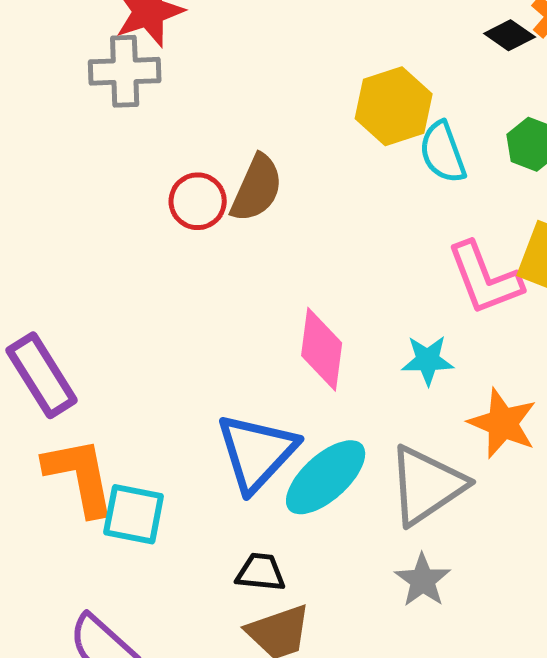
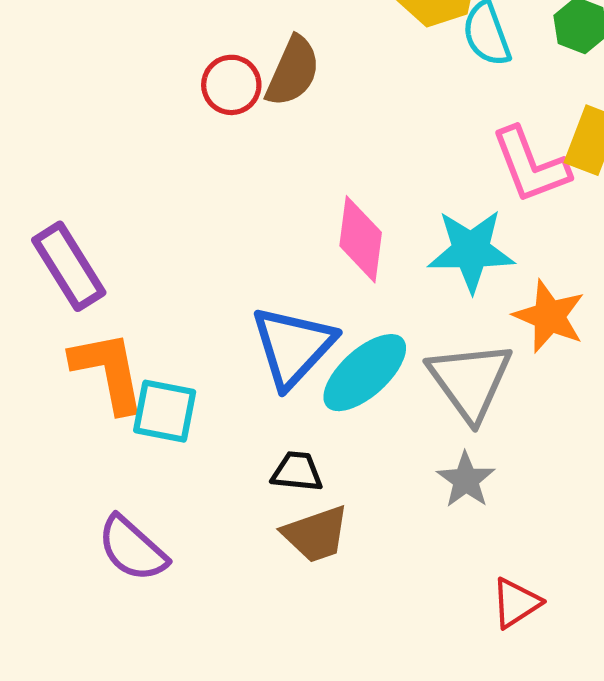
cyan star: (428, 360) -> (471, 251), size x1.6
gray triangle: (427, 485) -> (470, 381), turned -32

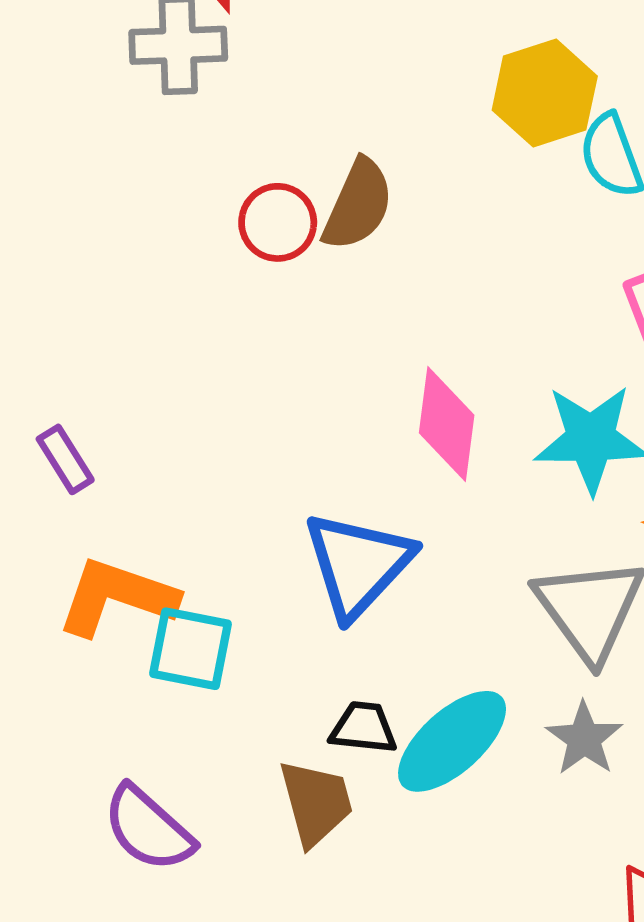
purple rectangle: (69, 266) -> (65, 459), size x0.6
orange L-shape: (108, 372) -> (117, 597), turned -60
cyan ellipse: (365, 373) -> (452, 741), moved
brown trapezoid: (316, 534) -> (316, 803), moved, turned -86

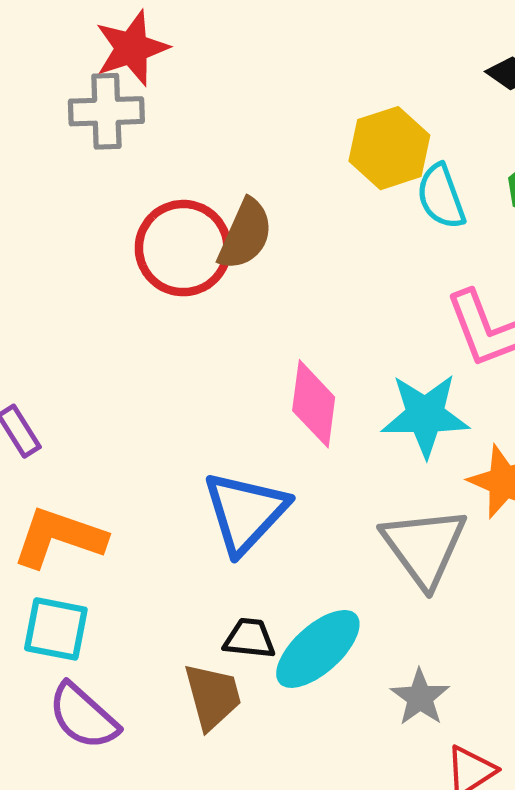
red circle: (278, 222) -> (183, 248), size x1.6
cyan square: (191, 649) -> (56, 629), moved
gray star: (584, 739) -> (420, 697), moved

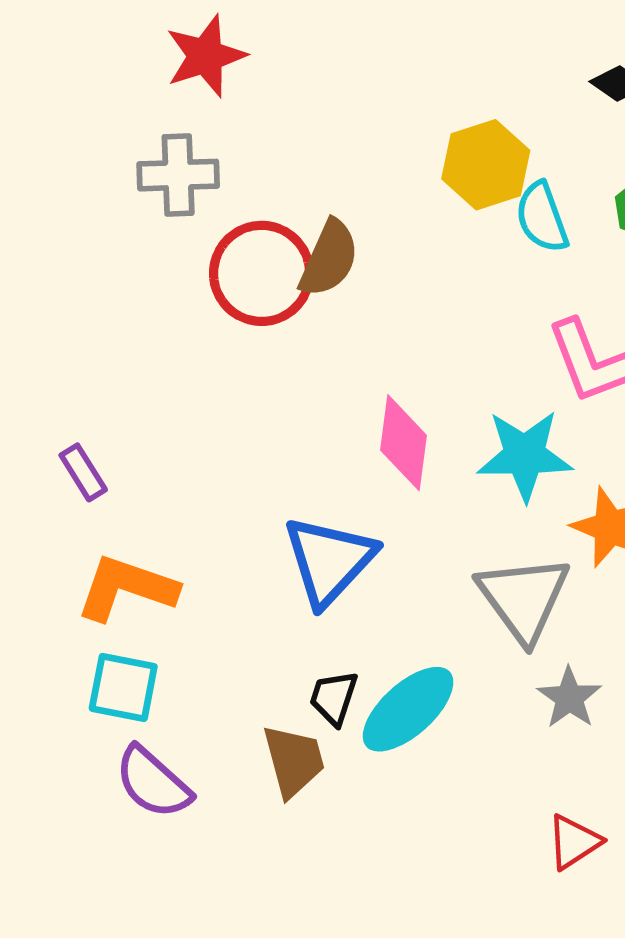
gray cross: (106, 111) -> (178, 175), moved
black trapezoid: (249, 638) -> (334, 698), turned -78
gray star: (420, 697) -> (569, 698), moved

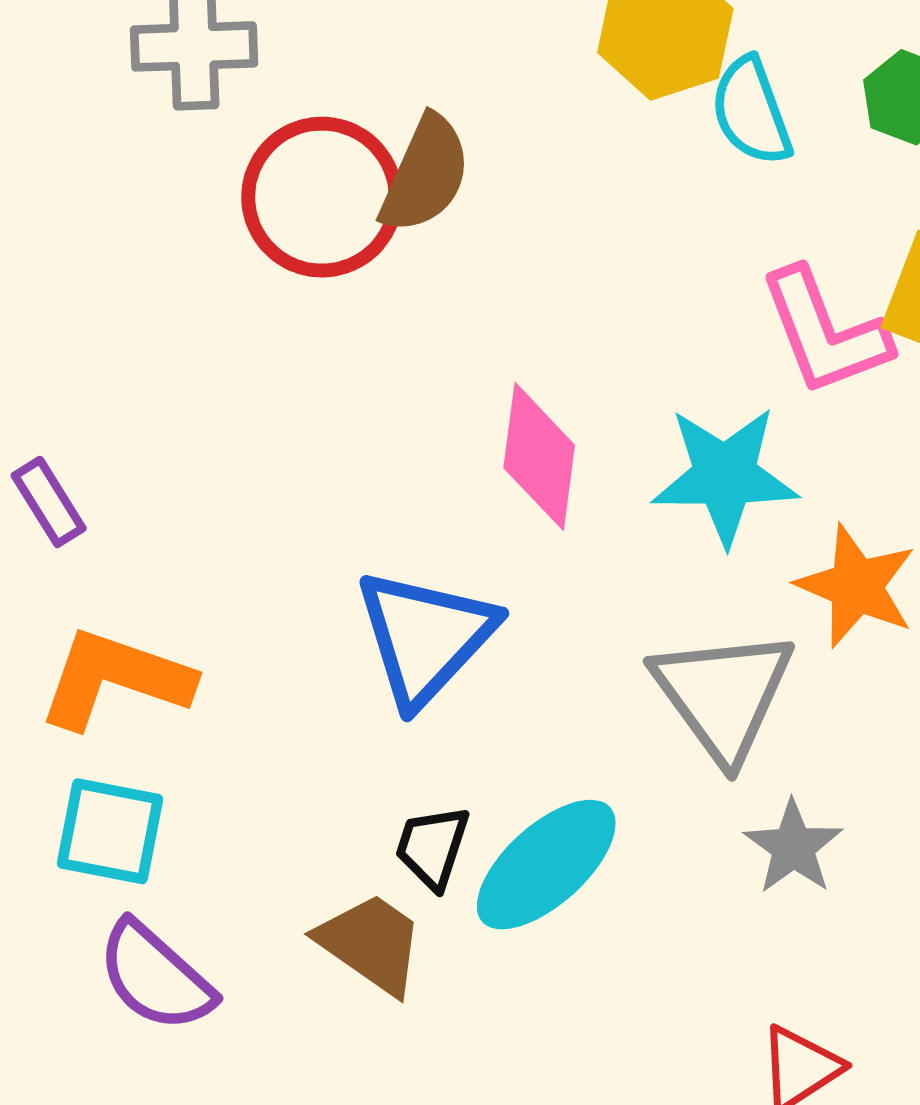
brown trapezoid: (294, 761) -> (371, 943), turned -40

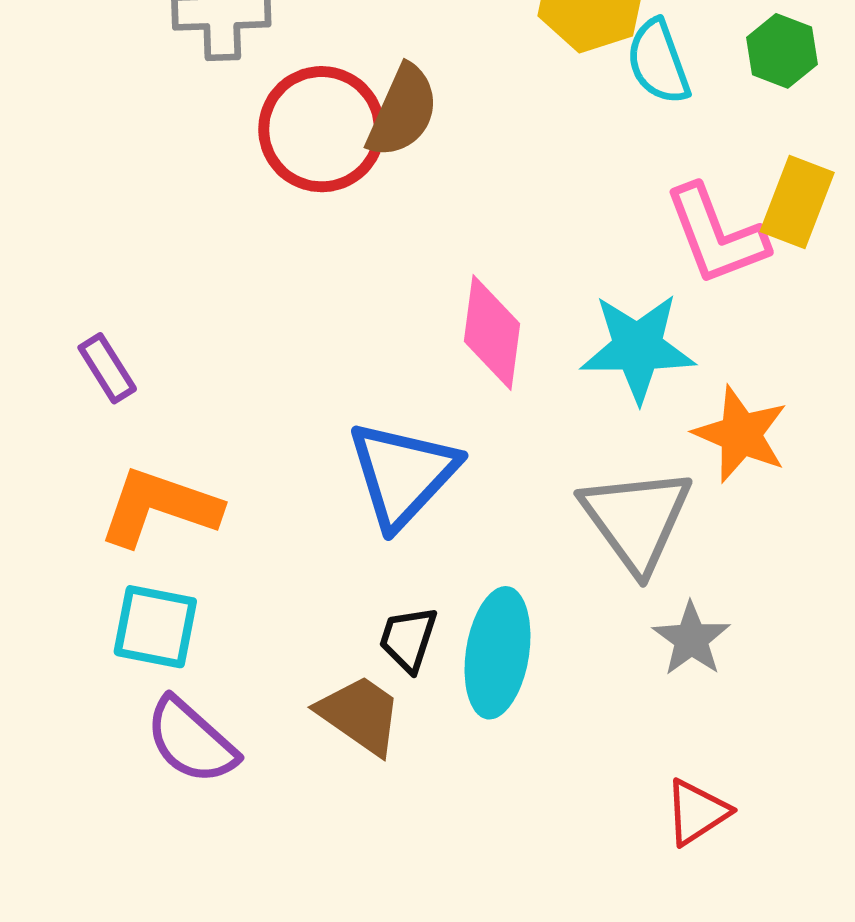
cyan ellipse: (546, 865) -> (497, 653), turned -39

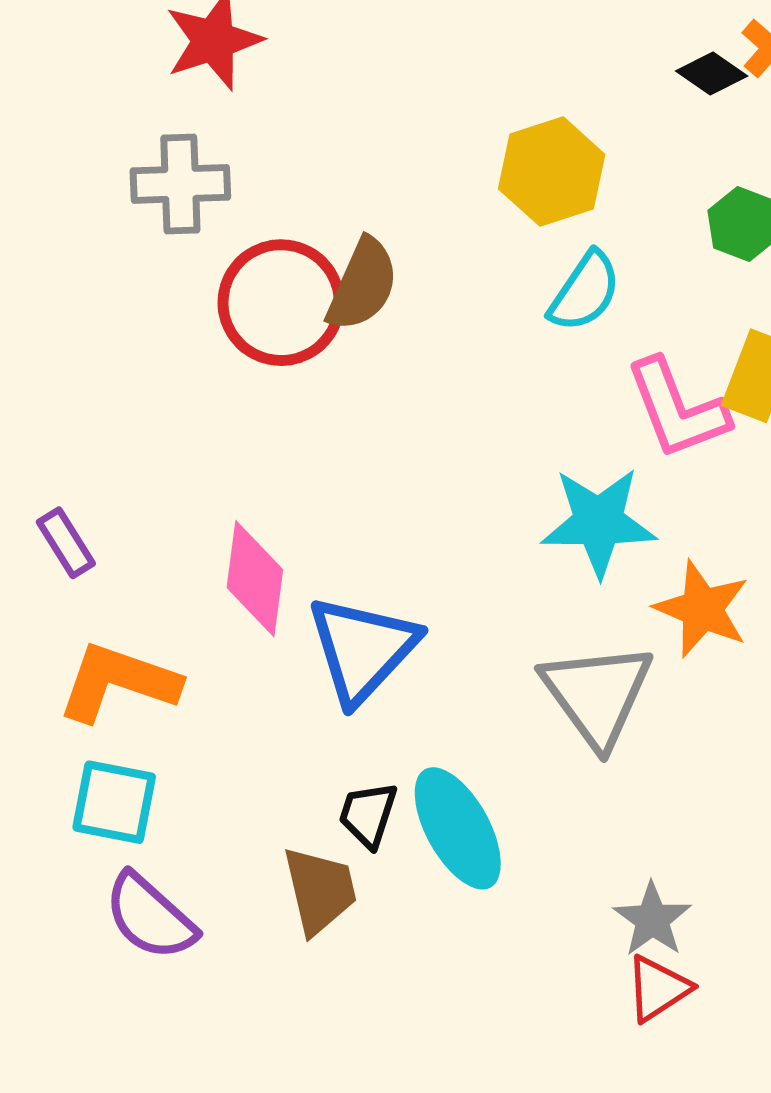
cyan semicircle: (658, 62) -> (585, 292), moved, turned -126
pink diamond: (492, 333) -> (255, 579), moved
gray star: (691, 639) -> (652, 919), moved
cyan ellipse: (497, 653) -> (458, 828), turned -38
brown trapezoid: (360, 715) -> (320, 890), turned 42

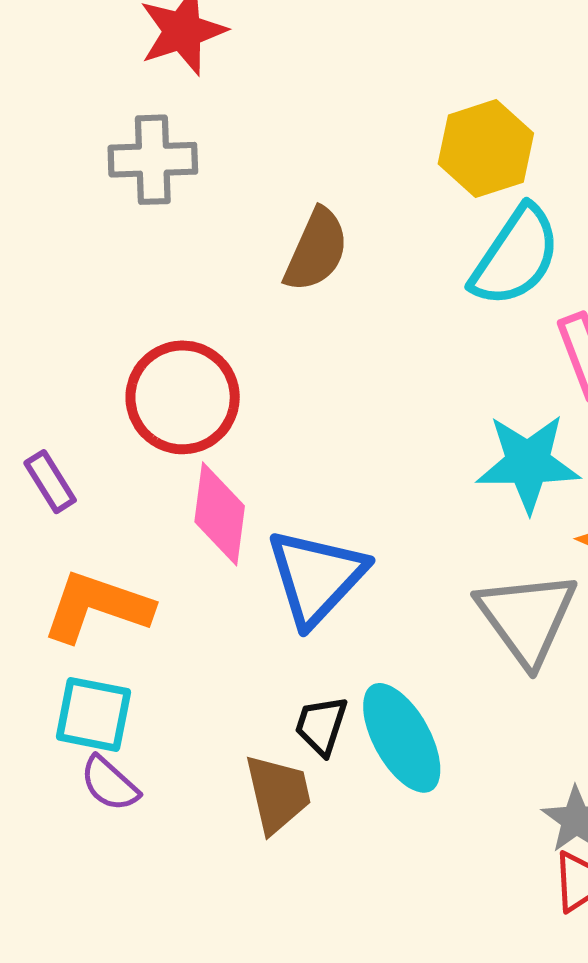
cyan semicircle: (585, 292) -> (516, 256), size x1.4
red circle: (281, 303) -> (183, 397), moved
purple semicircle: (150, 917) -> (109, 784), moved, size x0.7

